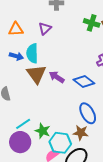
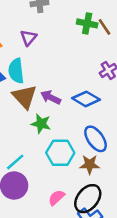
green star: (43, 131) -> (41, 124), moved
cyan hexagon: (60, 143) -> (60, 153), moved

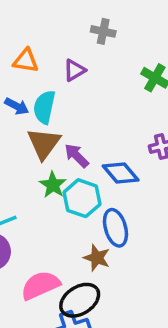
cyan hexagon: (60, 153) -> (82, 198), moved
pink semicircle: (56, 198) -> (40, 285), size x1.6

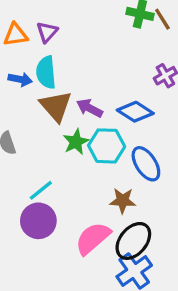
purple triangle: (74, 70) -> (47, 32), moved
green star: (53, 185) -> (76, 142), turned 30
brown star: (97, 258) -> (123, 201), moved

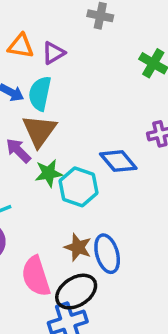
purple arrow: (90, 108) -> (18, 151), moved
blue ellipse: (146, 164) -> (107, 254), moved
pink semicircle: (93, 238) -> (36, 276), turned -84

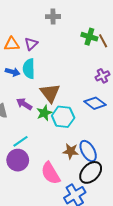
brown triangle: (39, 131) -> (50, 93), moved
blue diamond: (118, 161) -> (95, 103), moved
black ellipse: (76, 292) -> (91, 172), moved

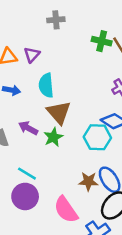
cyan semicircle: (29, 69) -> (46, 85), moved
cyan hexagon: (63, 117) -> (97, 137), moved
cyan line: (21, 141) -> (27, 174), turned 70

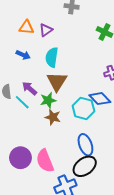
cyan line: (27, 174) -> (22, 102), moved
brown star: (88, 181) -> (53, 117), moved
purple circle: (25, 196) -> (20, 158), moved

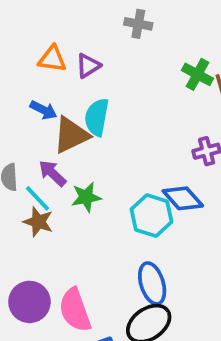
brown triangle: (57, 81) -> (71, 135), moved, turned 30
brown star: (53, 117) -> (38, 222), moved

